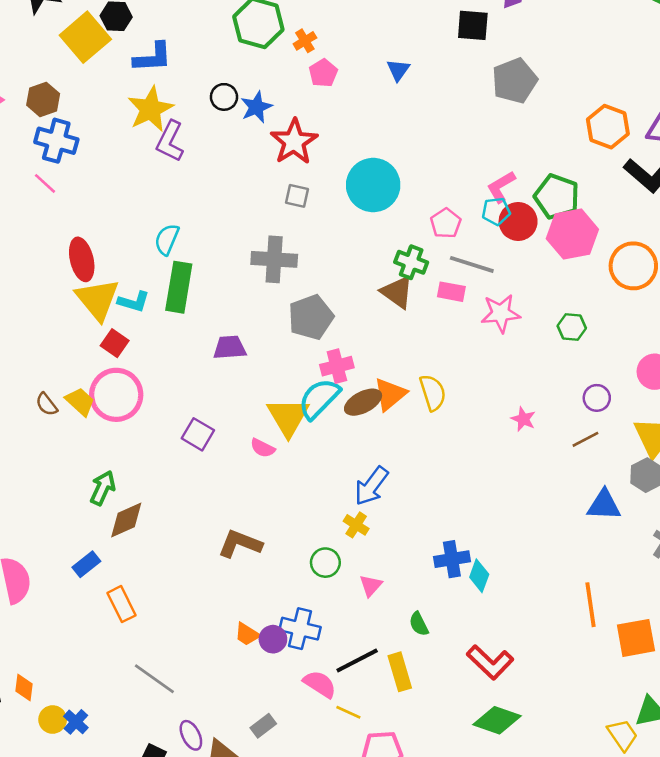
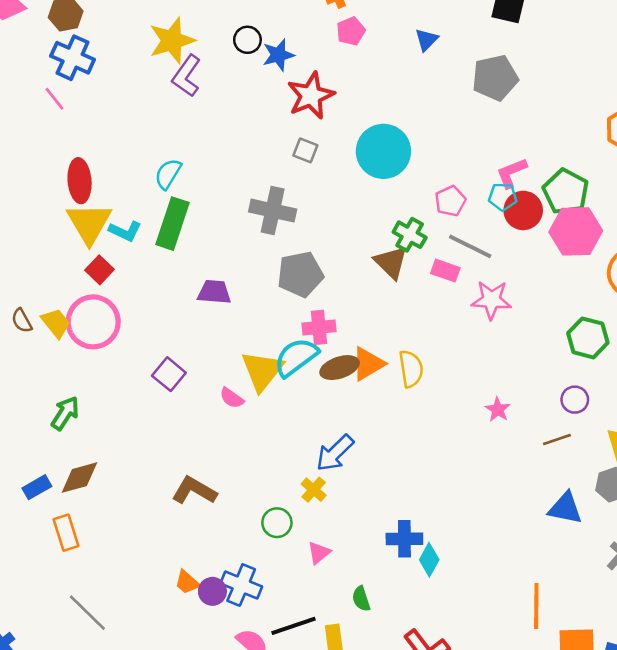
gray pentagon: (515, 81) -> (495, 78), moved
green hexagon: (572, 327) -> (588, 338), moved, size x1.4
brown diamond: (126, 520) -> (79, 478), moved

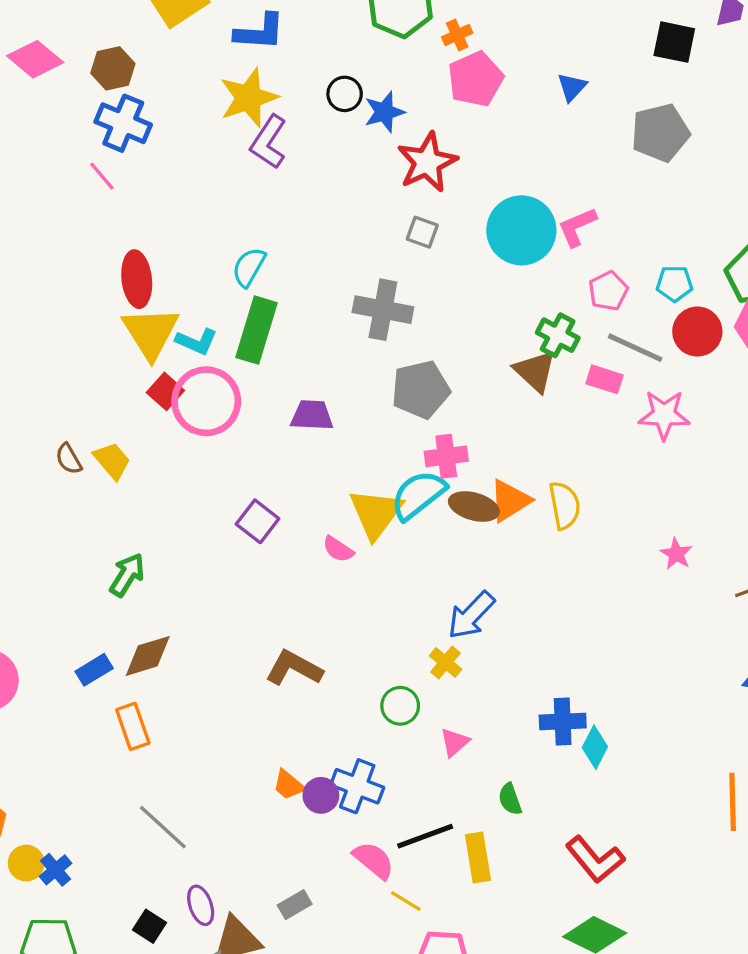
pink pentagon: (351, 31) -> (475, 79), size x1.5
pink L-shape: (511, 173) -> (577, 227), moved
red circle: (523, 210) -> (697, 332), moved
pink circle: (93, 322) -> (206, 401), moved
brown ellipse: (340, 368) -> (474, 506), turned 36

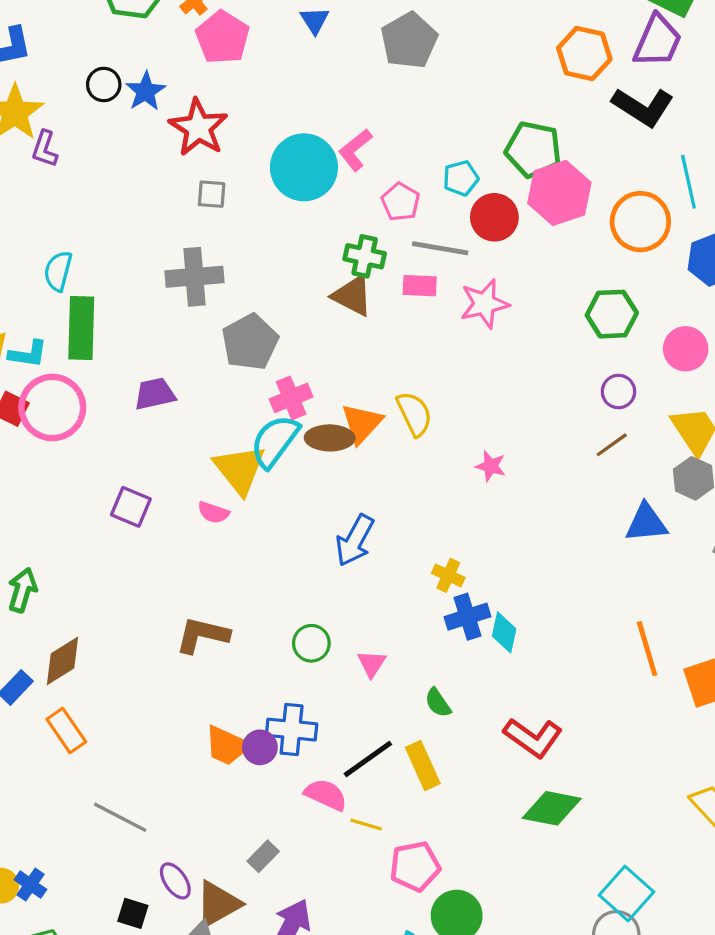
purple L-shape: (269, 142) -> (45, 149), size x0.7
pink star: (676, 554) -> (491, 466), moved
yellow cross: (445, 662) -> (448, 575), moved
orange trapezoid: (289, 785) -> (227, 746), size x1.4

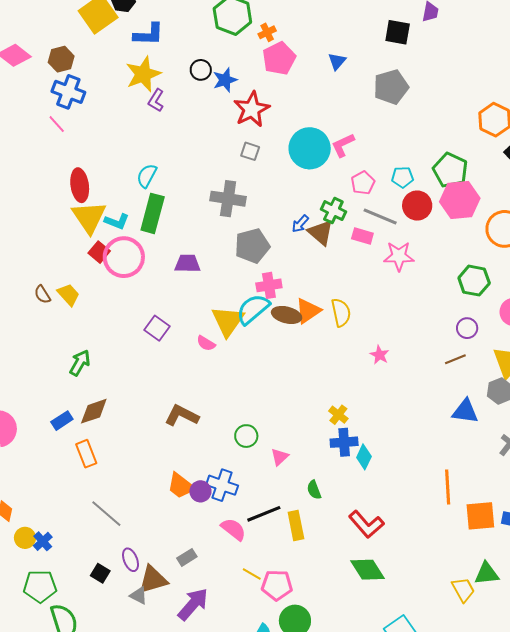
blue arrow: (355, 540) -> (300, 224), moved, size x0.6
green diamond: (552, 808) -> (368, 570), turned 33
yellow line: (366, 825) -> (252, 574), moved

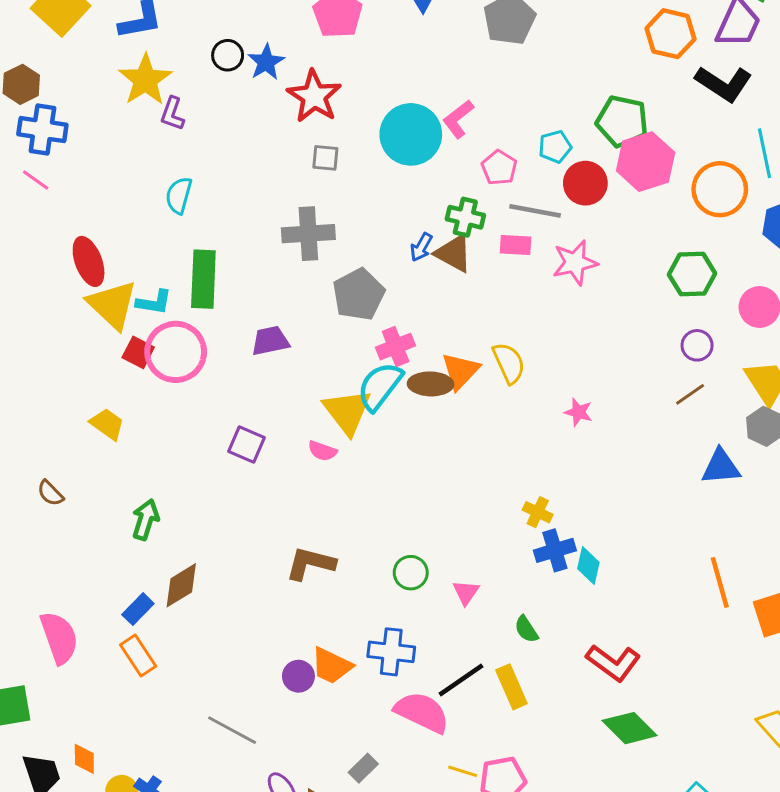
cyan semicircle: (147, 176) -> (179, 195), moved
brown semicircle: (42, 294) -> (50, 493), moved
orange rectangle: (86, 454) -> (138, 656), moved
purple circle: (200, 491) -> (298, 676), moved
pink semicircle: (233, 529) -> (422, 712), size x1.4

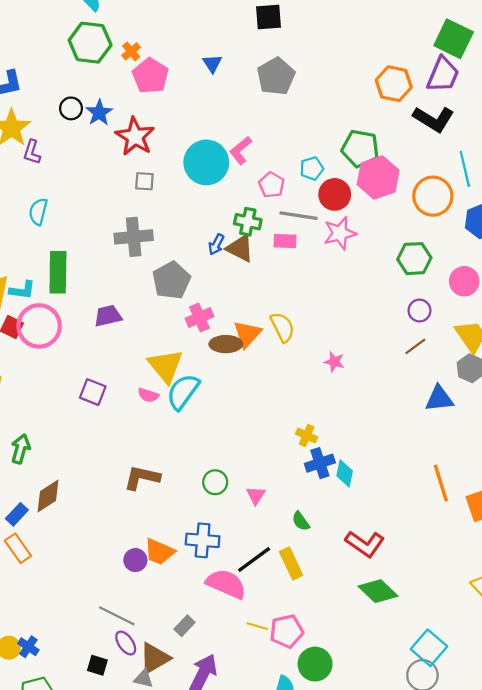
pink star: (575, 263) -> (340, 233), moved
cyan semicircle: (380, 386) -> (183, 392), moved
gray line: (232, 730) -> (117, 616), moved

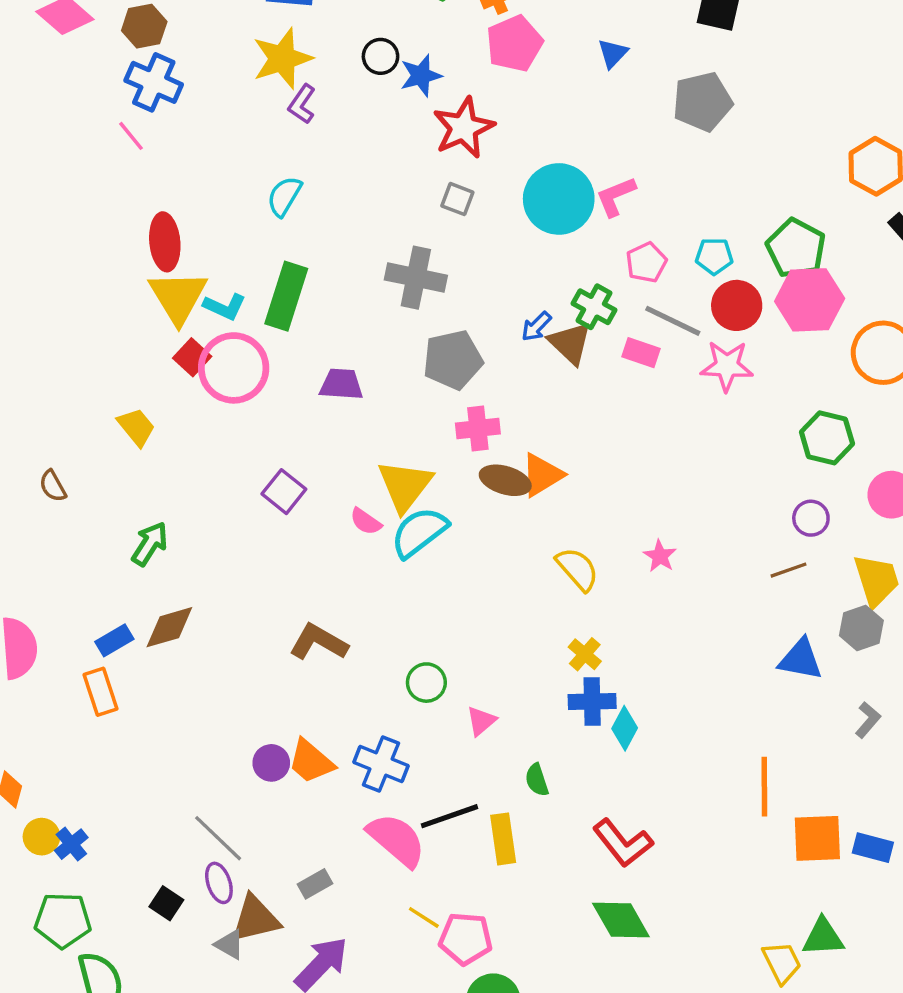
yellow semicircle: (282, 327) -> (577, 569), moved, turned -32

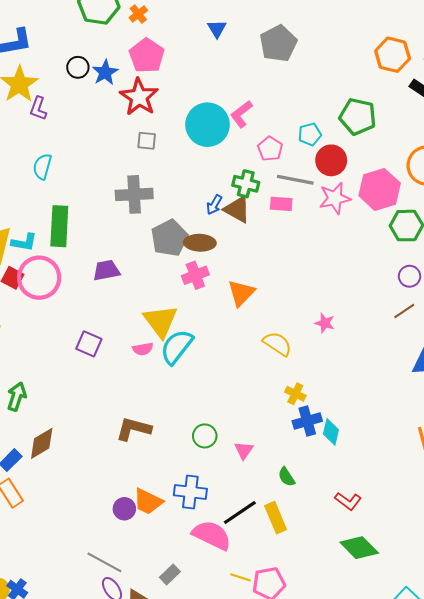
pink pentagon: (514, 44) -> (147, 56), moved
pink hexagon: (810, 300) -> (380, 189), moved
brown ellipse: (505, 480) -> (200, 243), moved
pink semicircle: (366, 521) -> (143, 349), turned -30
red L-shape: (623, 843) -> (348, 501), size x0.7

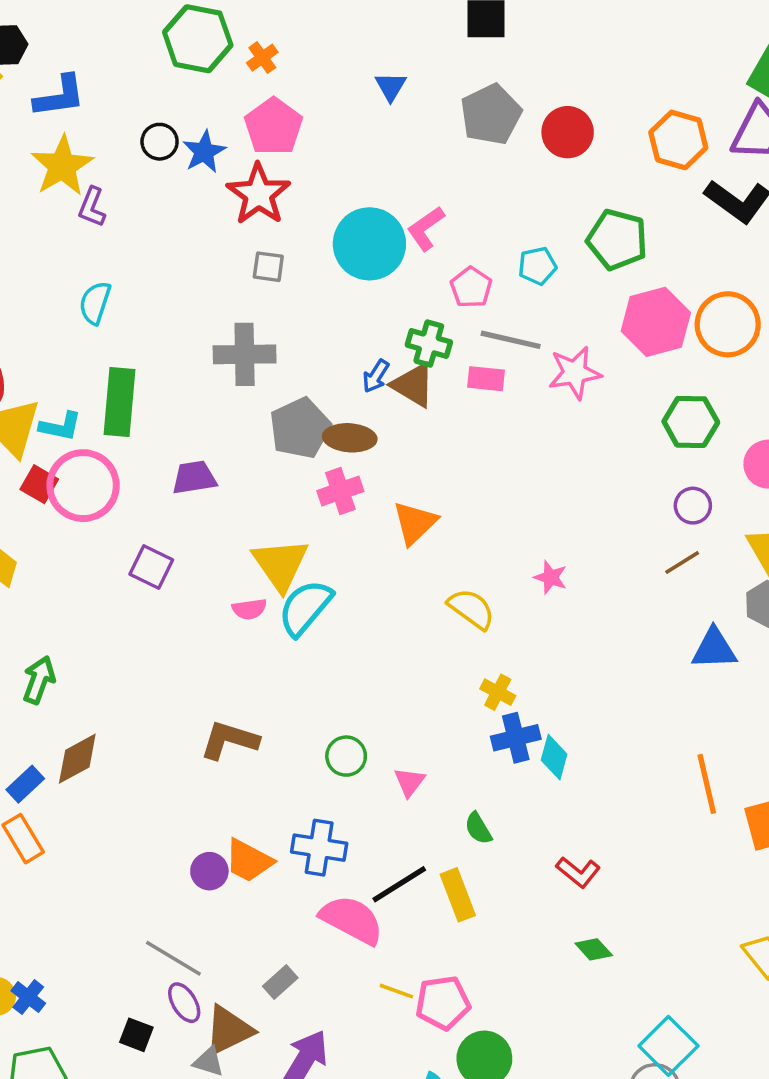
red circle: (331, 160) -> (568, 132), moved
pink hexagon: (380, 189) -> (656, 322), moved
purple square: (89, 344) -> (151, 567), moved
green diamond: (359, 548) -> (594, 949), size x0.6

